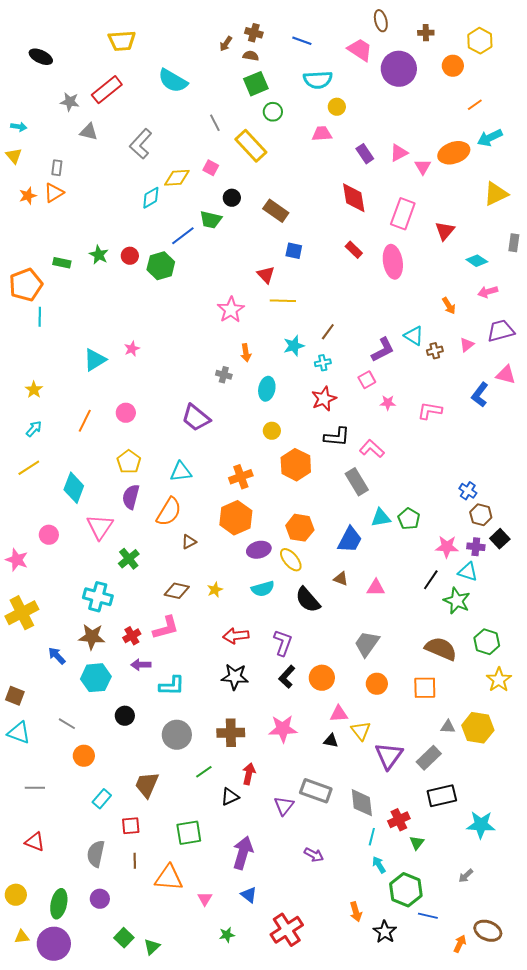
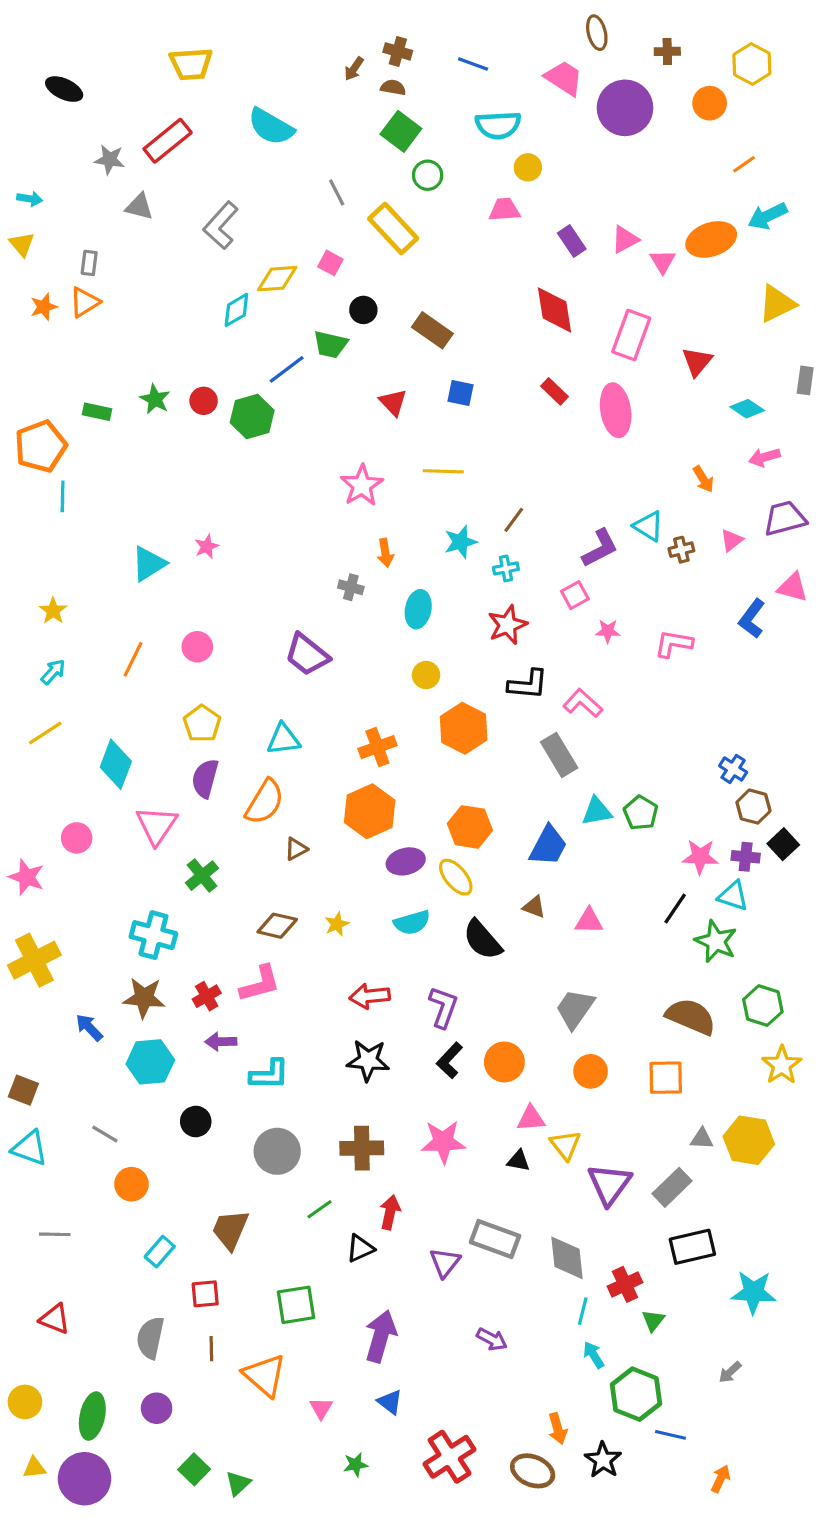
green square: (256, 84) -> (401, 131), turned -30
red triangle: (266, 275) -> (393, 402), moved
orange triangle: (169, 878) -> (265, 1375), turned 36
brown ellipse: (488, 931) -> (533, 1471), moved

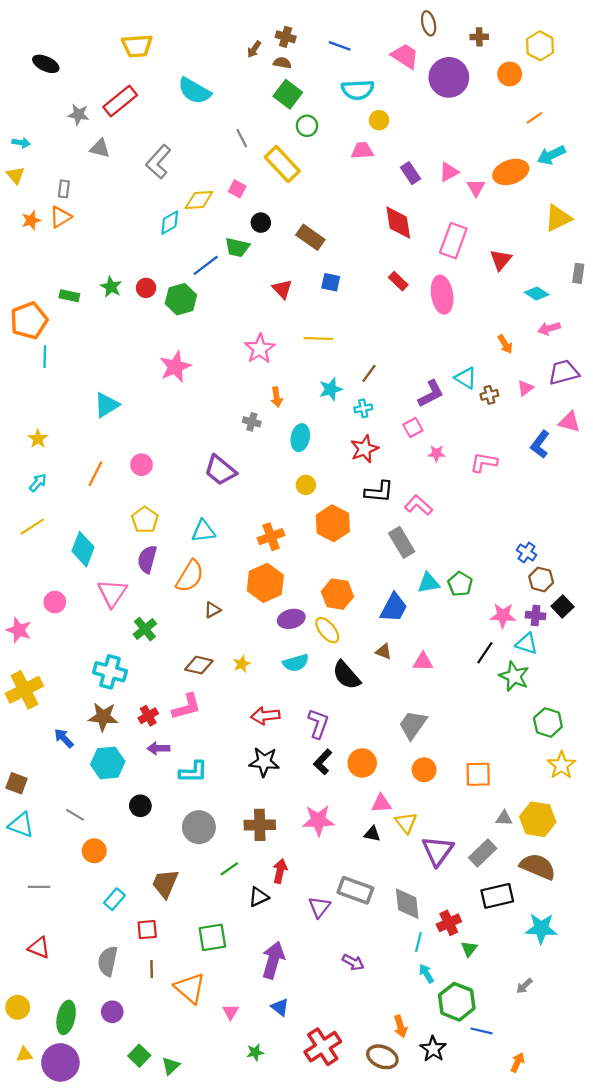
pink star: (207, 547) -> (175, 367), moved, size x1.8
brown semicircle: (691, 1017) -> (538, 867), moved

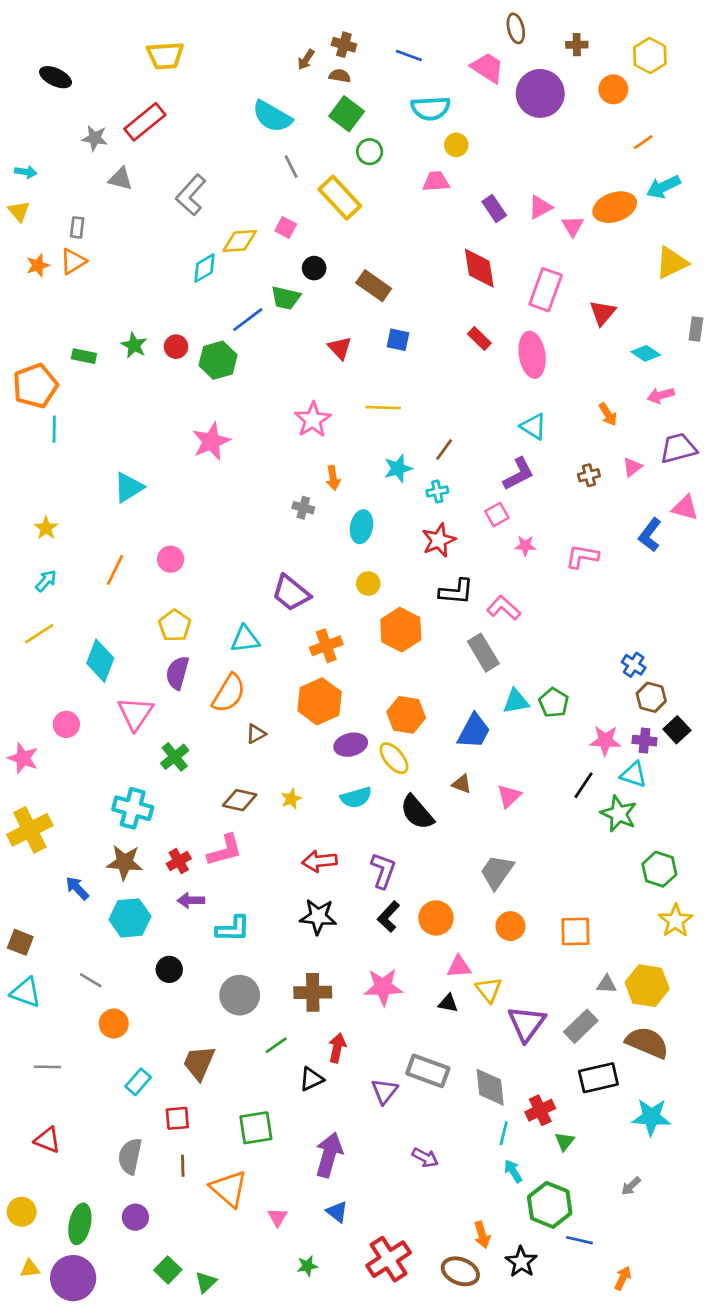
cyan semicircle: (194, 91) -> (272, 116), moved
cyan triangle: (466, 378) -> (533, 426), moved
purple trapezoid: (220, 470) -> (291, 593), moved
pink triangle: (423, 662) -> (509, 796), turned -45

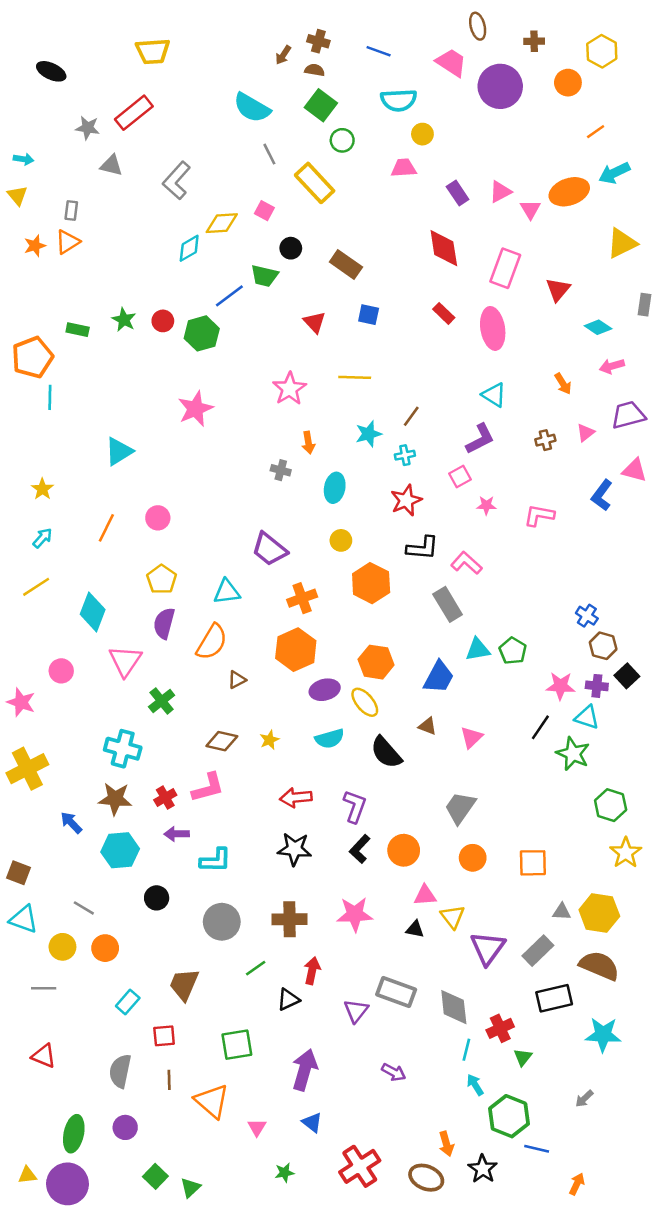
yellow circle: (22, 1212) -> (62, 947), moved

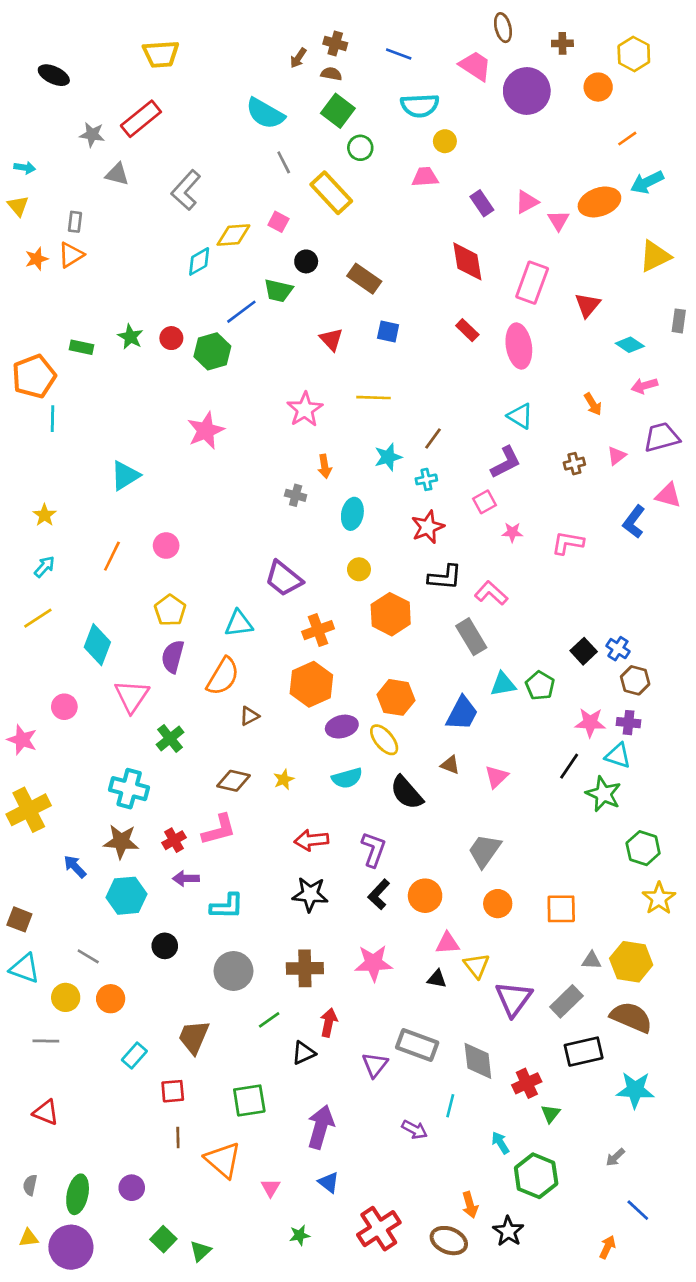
black square: (627, 676) -> (584, 651), moved
cyan line: (466, 1050) -> (450, 1106), moved
gray semicircle: (120, 1071) -> (30, 1185), moved, size x0.6
blue line: (537, 1149) -> (638, 1210), moved, turned 30

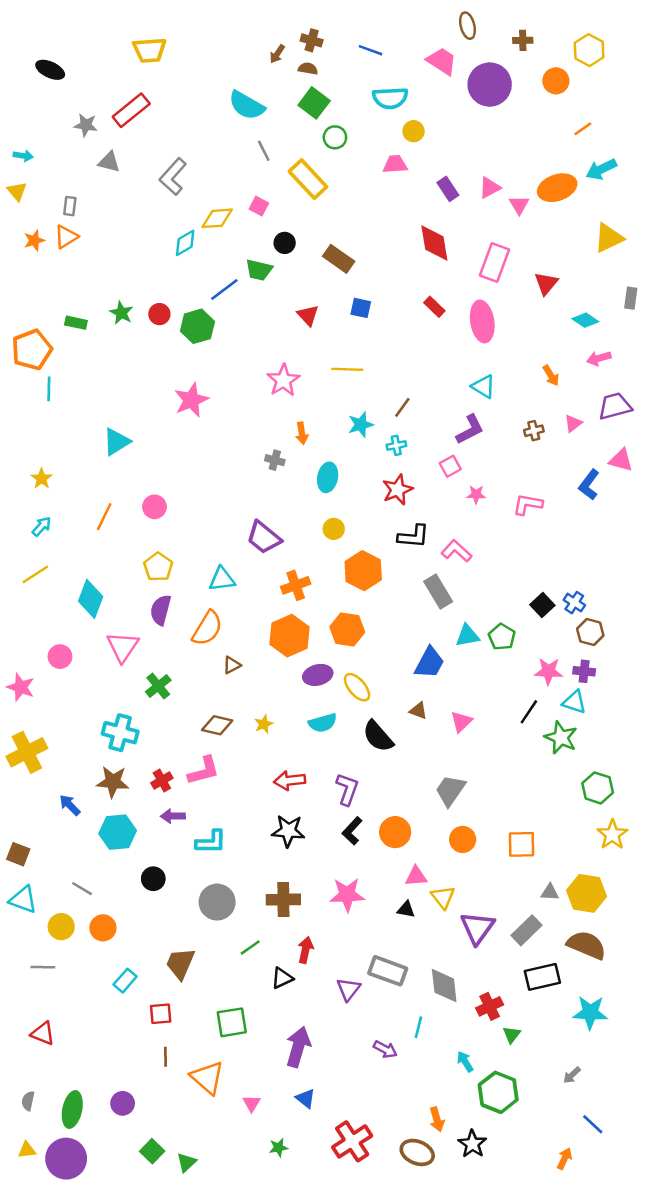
orange hexagon: (396, 697) -> (347, 630), moved

